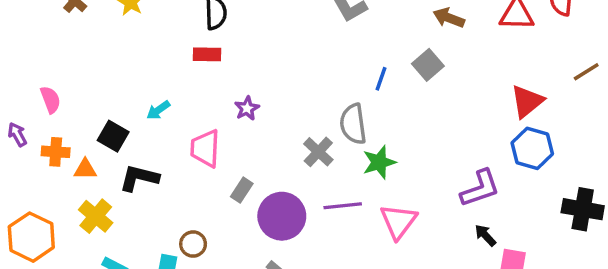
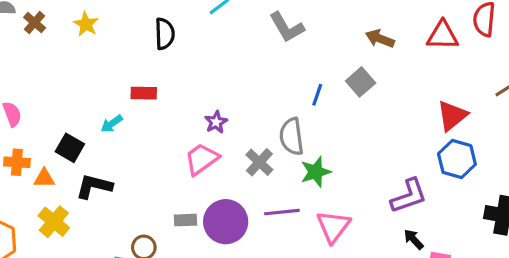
red rectangle: (207, 54) -> (144, 93), moved
purple star: (247, 108) -> (216, 122), moved
pink trapezoid: (205, 148) -> (202, 159), moved, turned 51
gray rectangle: (242, 190) -> (186, 220), moved, turned 55

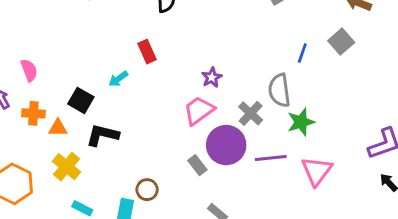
red rectangle: (144, 93) -> (147, 52), turned 65
gray rectangle: (186, 220) -> (197, 165), moved, turned 54
purple circle: (226, 222) -> (226, 145), moved

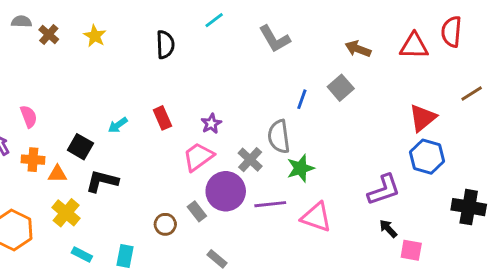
red rectangle: (147, 52) -> (162, 118), moved
pink triangle: (317, 171) -> (316, 217), turned -48
brown circle: (147, 190) -> (165, 224), moved

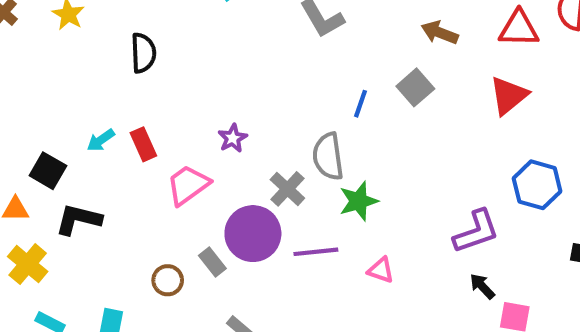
black semicircle: (165, 45) -> (143, 53), moved
red rectangle: (162, 118) -> (143, 144), moved
red triangle: (423, 118) -> (509, 96), moved
pink trapezoid: (198, 157) -> (188, 185), moved
pink triangle: (316, 217) -> (381, 270), size x0.6

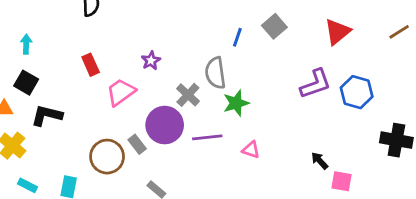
cyan arrow: (101, 140) -> (26, 44), moved, turned 126
purple L-shape: (476, 232) -> (316, 84), moved
brown circle: (168, 280) -> (107, 157), size x1.6

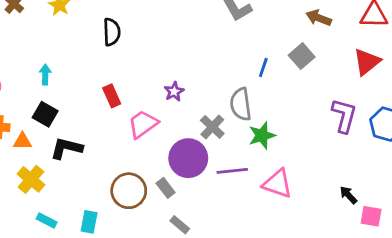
purple L-shape: (316, 84) -> (344, 116), turned -56
gray rectangle: (137, 144) -> (166, 188), moved
pink triangle: (251, 150) -> (278, 184), size x1.6

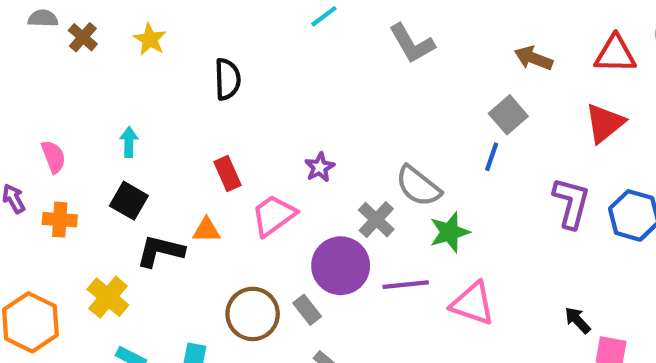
blue line: (263, 67) -> (492, 157), moved
gray semicircle: (241, 104) -> (418, 186), turned -44
orange triangle: (22, 141) -> (206, 230), moved

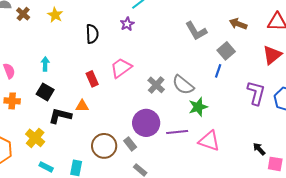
gray L-shape: (412, 44) -> (196, 31), moved
purple star: (320, 167) -> (127, 24), moved
pink trapezoid: (274, 215) -> (121, 68), moved
gray cross: (376, 220) -> (156, 85), moved

